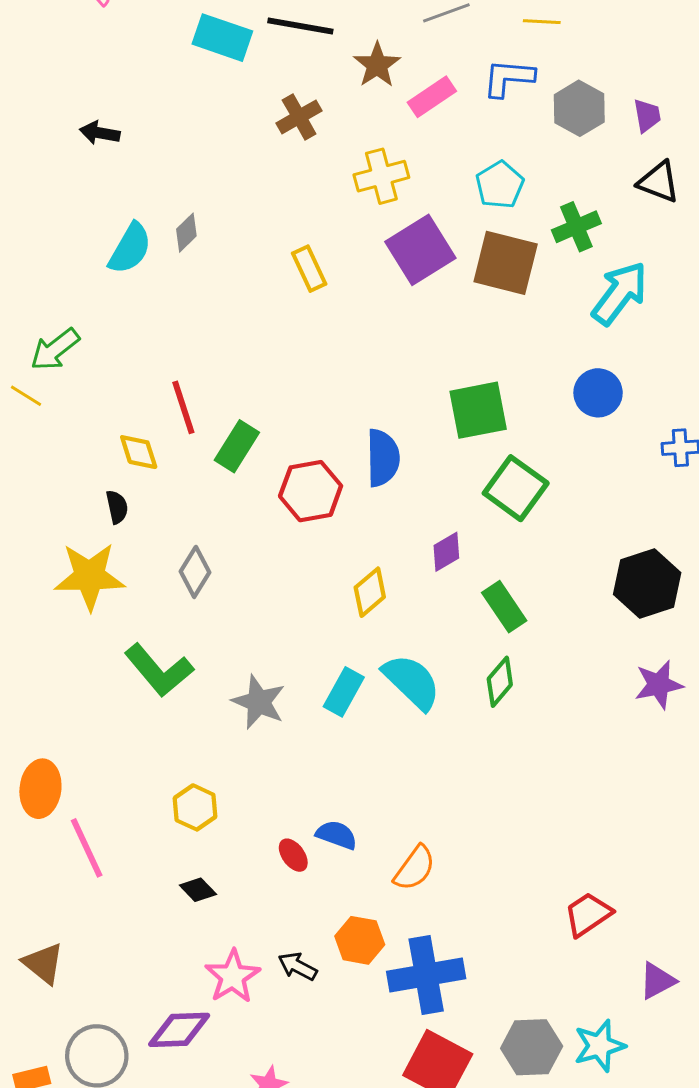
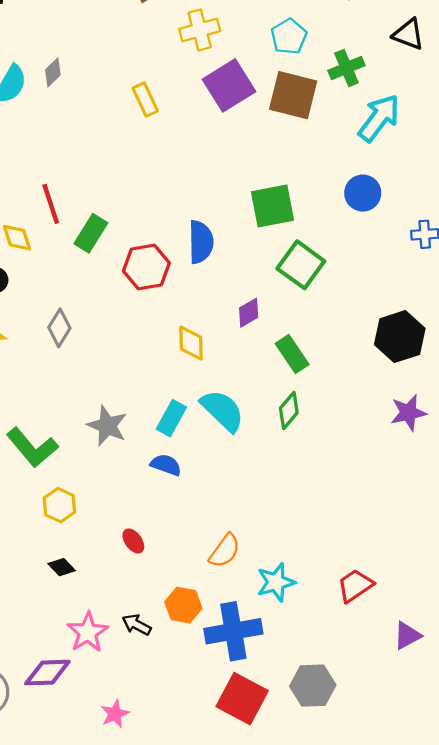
yellow diamond: (370, 592) -> (191, 343), turned -51
green L-shape: (159, 670) -> (32, 447), moved
blue semicircle: (337, 835) -> (166, 465), moved
cyan star: (599, 1046) -> (276, 582), moved

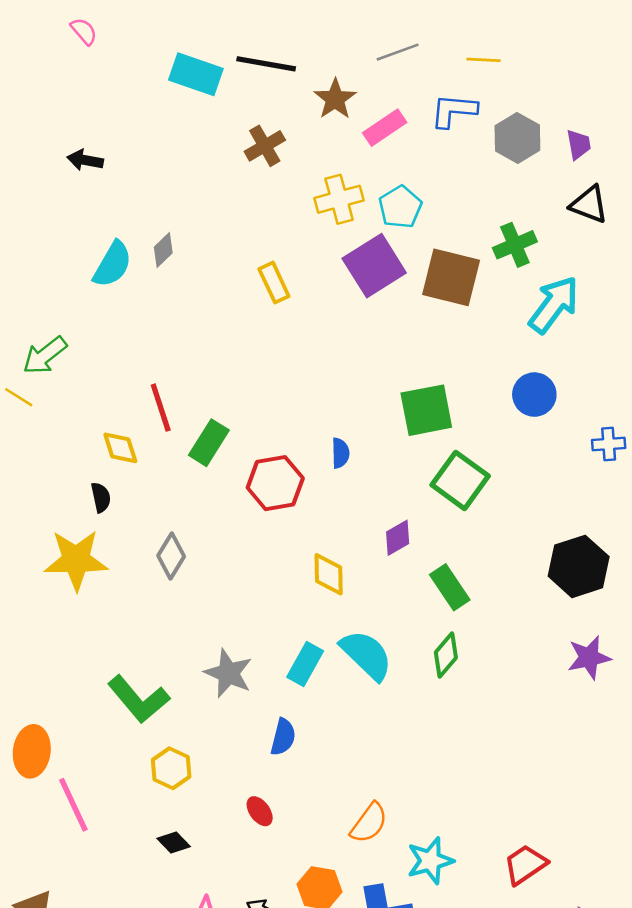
cyan pentagon: (289, 36) -> (400, 207), moved
blue semicircle: (201, 242) -> (340, 453), size x0.6
blue semicircle: (166, 465) -> (283, 737), moved, turned 84

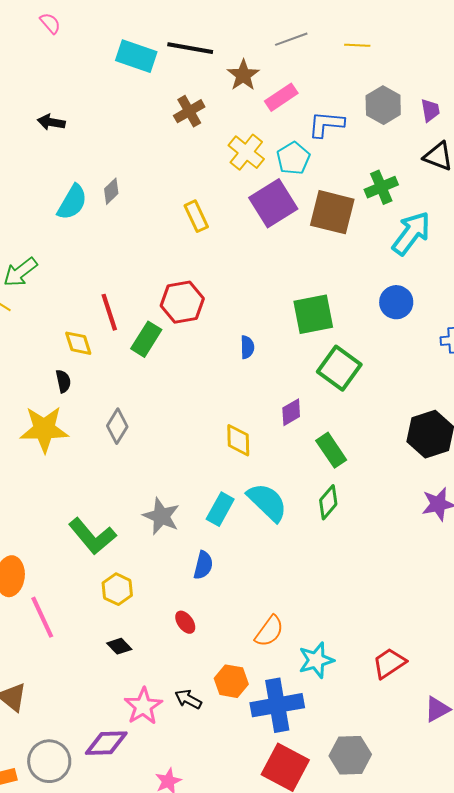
blue L-shape: (454, 111) -> (326, 124), moved
yellow cross: (339, 199) -> (246, 152), turned -36
red hexagon: (275, 483) -> (182, 302), moved

